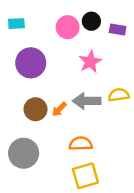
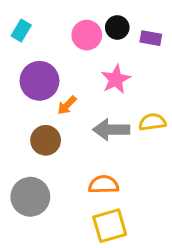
cyan rectangle: (16, 24) -> (21, 31), turned -56
orange arrow: (59, 109) -> (67, 105), moved

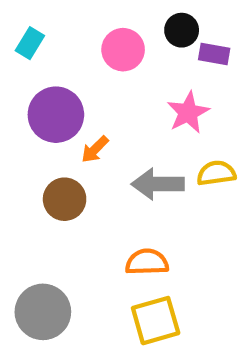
black circle: (117, 27) -> (182, 30), moved
pink star: (116, 79) -> (188, 112), moved
gray circle: (30, 197) -> (43, 312), moved

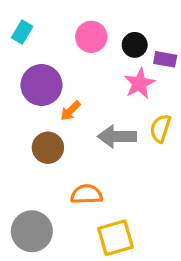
black circle: (182, 30) -> (135, 45), moved
purple rectangle: (214, 54) -> (165, 59), moved
yellow semicircle: (216, 173) -> (160, 128), turned -64
orange semicircle: (147, 262) -> (86, 194), moved

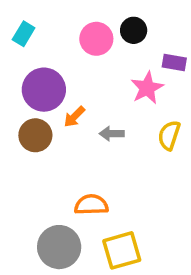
black circle: (135, 45) -> (134, 30), moved
gray arrow: (117, 136) -> (112, 134), moved, size x0.6
brown circle: (48, 148) -> (35, 135), moved
gray circle: (32, 231) -> (59, 247), moved

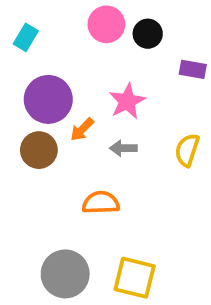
pink circle: (96, 39) -> (106, 24), moved
pink star: (147, 88) -> (127, 101), moved
orange semicircle: (91, 205) -> (101, 203), moved
yellow square: (122, 250) -> (135, 278), turned 30

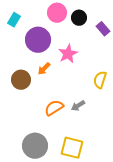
purple rectangle: (193, 69) -> (103, 29), moved, turned 40
purple circle: (48, 99) -> (38, 40), moved
gray arrow: (123, 148) -> (78, 106), moved, turned -32
orange semicircle: (101, 203) -> (54, 108), turned -30

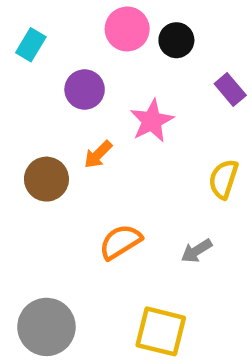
purple rectangle: (103, 29) -> (230, 89), moved
purple circle: (38, 40) -> (85, 89), size x0.7
gray arrow: (78, 106) -> (197, 251), moved
gray circle: (35, 146) -> (46, 327), moved

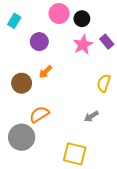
pink star: (152, 121) -> (83, 45), moved
orange semicircle: (120, 242) -> (39, 114), moved
gray circle: (46, 327) -> (22, 137), moved

